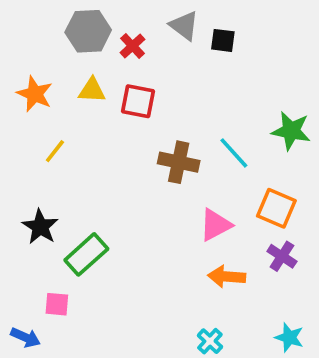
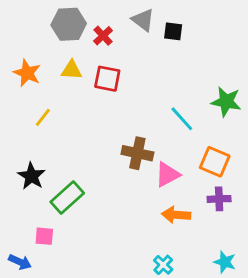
brown cross: (179, 162) -> (137, 153), moved
purple cross: (282, 256) -> (219, 199), turned -35

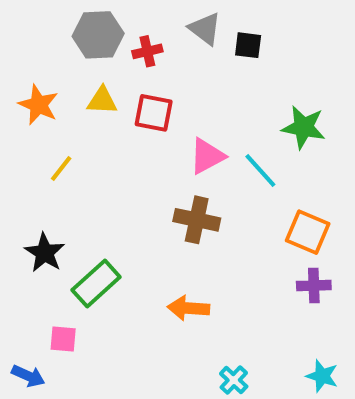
red cross: (103, 36) -> (147, 51), turned 30
green star: (226, 102) -> (304, 127), moved
pink triangle: (167, 175) -> (207, 156), moved
orange arrow: (176, 215) -> (188, 308), moved

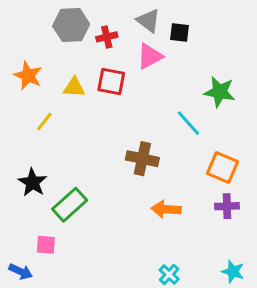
yellow triangle: (102, 101) -> (74, 87), moved
pink triangle: (207, 156) -> (150, 56), moved
orange arrow: (188, 308) -> (166, 209), moved

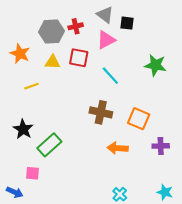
gray hexagon: (71, 25) -> (51, 32), moved
yellow line: (44, 122) -> (32, 86), turned 32
cyan line: (188, 123) -> (110, 76), moved
orange square: (223, 168) -> (139, 119), moved

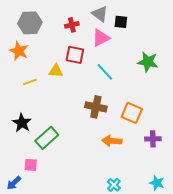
gray hexagon: (51, 32) -> (30, 23), moved
yellow triangle: (53, 62) -> (56, 71), moved
blue arrow: (15, 192) -> (14, 183), turned 112

